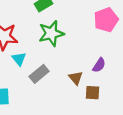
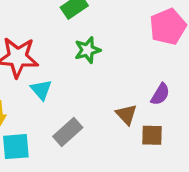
green star: (51, 33) -> (87, 50), size x0.7
gray rectangle: (39, 74) -> (68, 132), moved

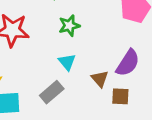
cyan triangle: (41, 90) -> (67, 62), moved
purple semicircle: (160, 94) -> (128, 63), size x1.5

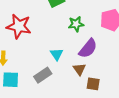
green star: (69, 26) -> (76, 24), moved
purple semicircle: (128, 63) -> (88, 48), moved

